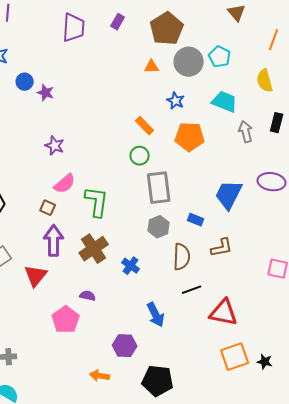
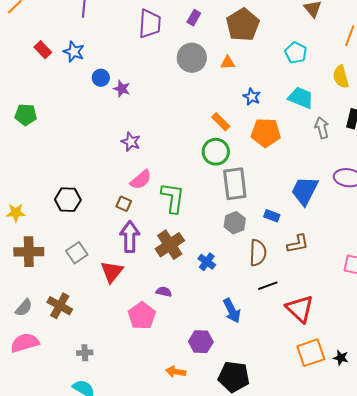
gray circle: (189, 62) -> (192, 58), moved
green circle: (140, 156) -> (216, 152), size x1.4
red triangle: (224, 313) -> (300, 309), turned 32

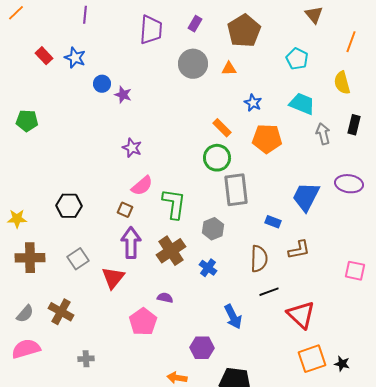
gray hexagon: (235, 223) -> (213, 229), moved

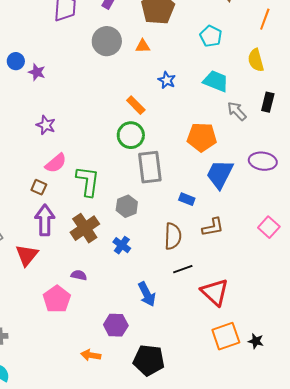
gray arrow: (323, 134) -> (237, 111), turned -30
orange pentagon: (267, 139) -> (202, 137), moved
pink square: (355, 271) -> (269, 227), moved, turned 30

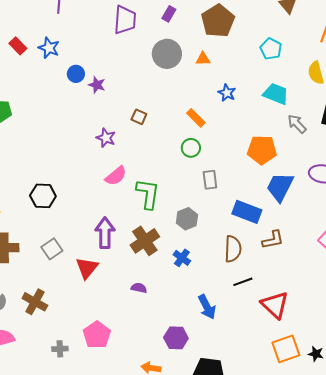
green circle: (131, 135) -> (191, 148), size x0.7
gray rectangle: (150, 167) -> (210, 180), size x0.6
brown square: (39, 187) -> (139, 117), moved
blue rectangle: (187, 199) -> (247, 212), size x1.8
pink pentagon: (57, 299) -> (97, 335), moved

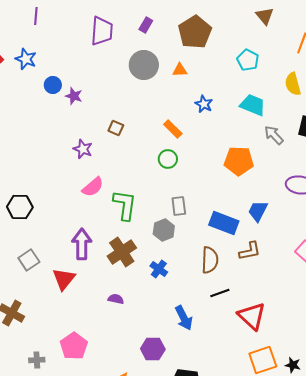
gray rectangle: (210, 180) -> (179, 206), moved
blue trapezoid: (280, 187) -> (258, 211), moved, size x0.7

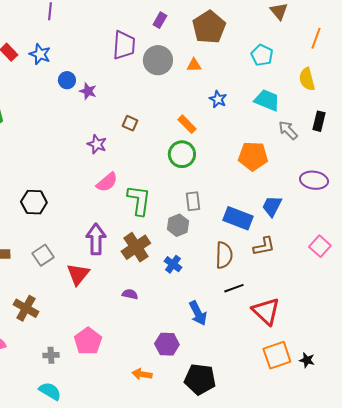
purple trapezoid: (102, 31) -> (124, 45), moved
green circle: (168, 159) -> (182, 154), size x1.4

